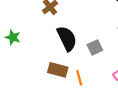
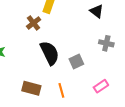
brown rectangle: (58, 70) -> (31, 88), moved

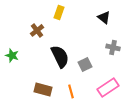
brown cross: (34, 23) -> (37, 30), moved
pink rectangle: (101, 86) -> (108, 87), size x1.5

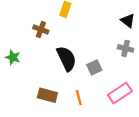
black triangle: (104, 17) -> (128, 21), moved
brown cross: (37, 30) -> (41, 29), turned -32

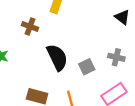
gray cross: (126, 48) -> (116, 57), moved

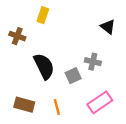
gray cross: (116, 57) -> (93, 62), moved

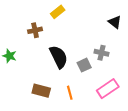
yellow rectangle: (43, 15) -> (58, 12), turned 32
brown cross: (17, 36) -> (35, 30), turned -32

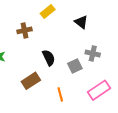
black triangle: (115, 22) -> (81, 22), moved
black semicircle: (59, 57) -> (49, 58), size x0.7
brown rectangle: (41, 91) -> (31, 81), moved, turned -48

